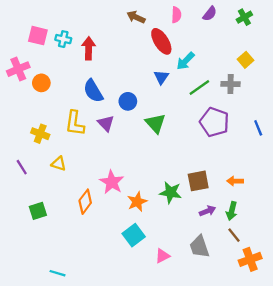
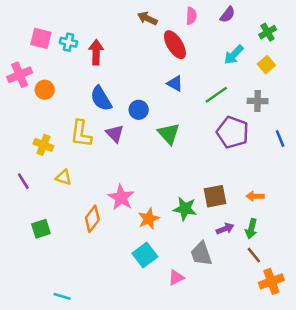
green cross: (244, 17) -> (268, 32), moved
cyan arrow: (186, 61) -> (234, 55), moved
blue triangle: (161, 77) -> (175, 83), turned -35
gray cross: (231, 84) -> (258, 101), moved
gray trapezoid: (199, 247) -> (201, 254), moved

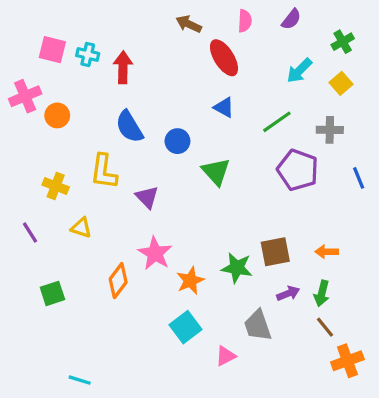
purple triangle: (115, 134) -> (147, 197), moved

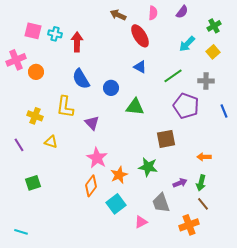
green triangle: (216, 172) -> (135, 107), turned -42
brown square: (275, 252) -> (166, 139), moved
orange diamond: (118, 281) -> (91, 186), moved
orange cross: (347, 361) -> (189, 225), moved
cyan line: (80, 380) -> (21, 232), moved

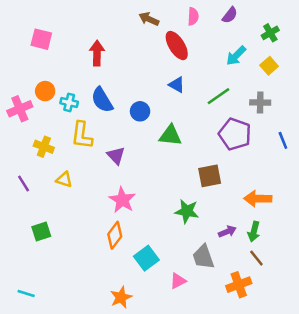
cyan cross: (55, 34) -> (69, 102), moved
pink cross: (16, 60) -> (20, 109), moved
orange arrow: (204, 157) -> (258, 199), size x1.5
orange star: (119, 175) -> (121, 297), moved

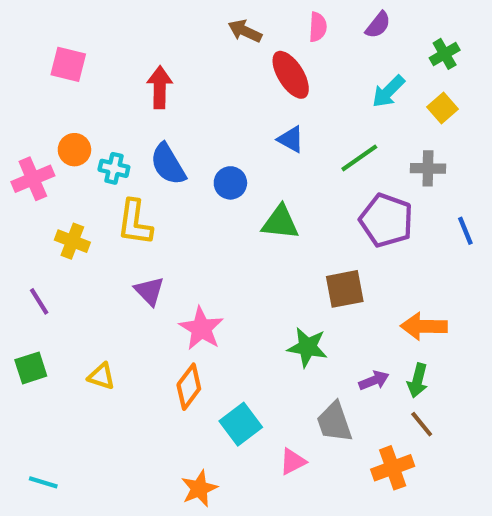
purple triangle: (116, 156) -> (149, 291), moved
yellow triangle: (64, 180) -> (101, 376), moved
green square: (41, 232) -> (31, 368), moved

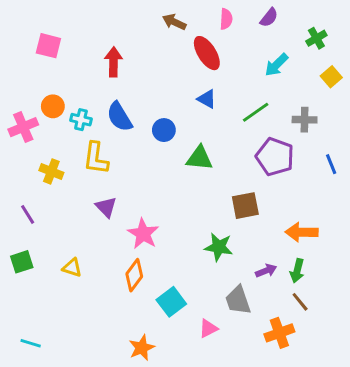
yellow square: (443, 108) -> (331, 77), moved

